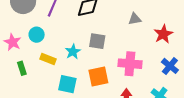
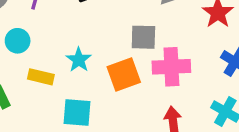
gray square: (97, 41) -> (143, 37), moved
orange square: (98, 76) -> (124, 74), moved

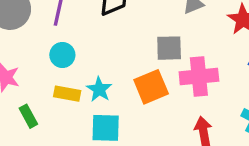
cyan circle: (18, 41) -> (62, 55), moved
cyan star: (79, 60) -> (99, 89), moved

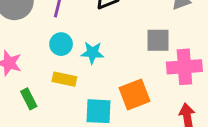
orange square: (151, 87) -> (134, 95), moved
cyan star: (99, 89) -> (92, 53), moved, turned -30

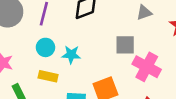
pink cross: (184, 67) -> (147, 67), turned 32

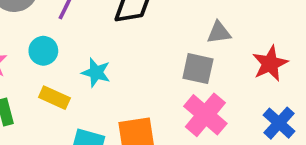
gray square: (125, 45) -> (198, 69), moved
cyan circle: (45, 47) -> (43, 51), moved

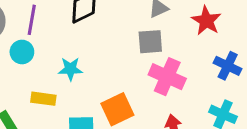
cyan circle: (43, 51) -> (22, 52), moved

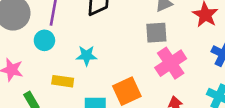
pink cross: (167, 77) -> (171, 63), turned 32

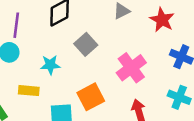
gray square: (156, 33) -> (86, 44), moved, turned -35

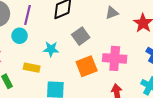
pink cross: (131, 68) -> (115, 58), turned 35
orange square: (91, 97) -> (87, 66), moved

